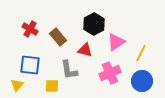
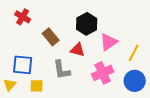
red cross: (30, 29) -> (23, 17), moved
yellow square: (52, 86) -> (37, 86), moved

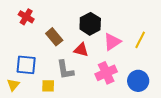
yellow line: (134, 53) -> (140, 40), moved
yellow square: (37, 86) -> (48, 86), moved

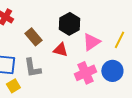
gray L-shape: (65, 70) -> (32, 68), moved
blue circle: (138, 81) -> (112, 71), moved
yellow square: (48, 86) -> (13, 86), moved, turned -32

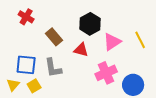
yellow line: (119, 40) -> (140, 40), turned -54
blue circle: (112, 71) -> (133, 85), moved

